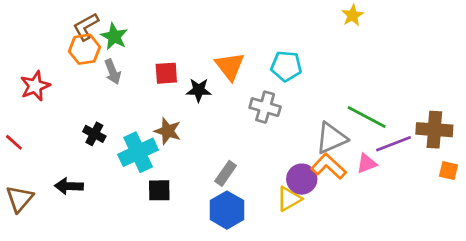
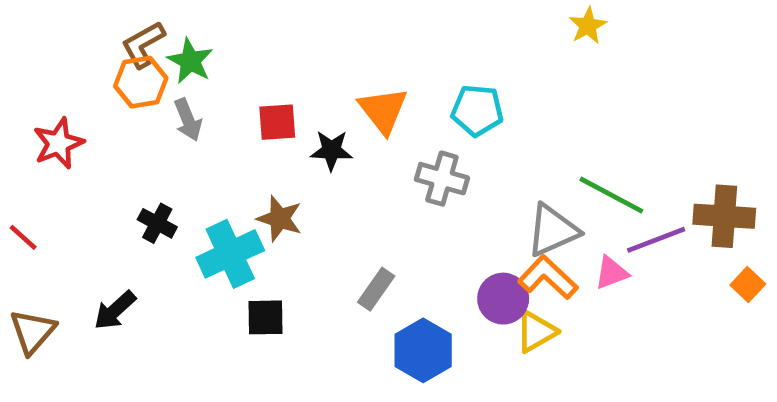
orange square: (448, 171) -> (748, 284), turned 30
black arrow: (69, 186) -> (115, 310), turned -44
yellow triangle: (289, 199) -> (536, 332), moved
blue hexagon: (227, 210) -> (423, 350), moved

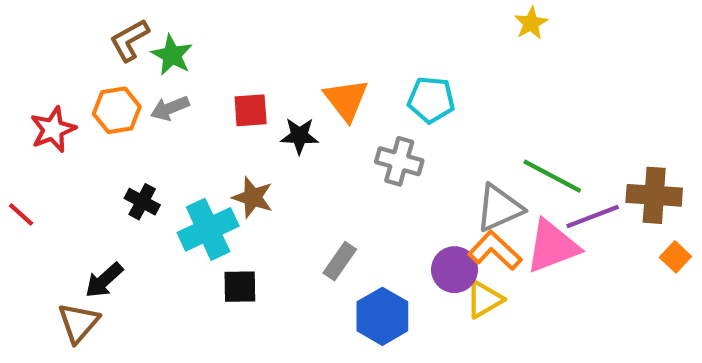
orange hexagon: (141, 82) -> (117, 110), moved
gray arrow: (188, 120) -> (170, 108), turned 90
pink triangle: (611, 273) -> (552, 246), size x1.8
brown triangle: (33, 332) -> (78, 323), moved

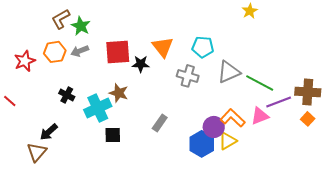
red square: (251, 110) -> (118, 52), size x1.5
gray triangle: (499, 208) -> (229, 72), moved
pink triangle: (552, 246) -> (260, 116), size x0.7
orange square: (675, 257) -> (308, 119), moved
blue hexagon: (382, 316) -> (202, 144), moved

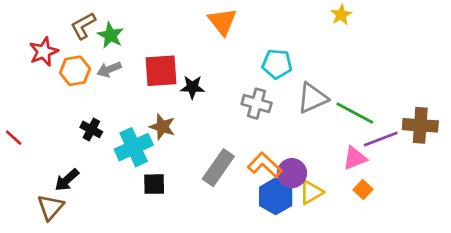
orange triangle: (163, 47) -> (222, 22), moved
red star: (25, 61) -> (44, 52), moved
orange L-shape: (233, 118) -> (265, 165), moved
orange square: (308, 119) -> (363, 189), moved
gray rectangle: (160, 123) -> (218, 168), size x1.5

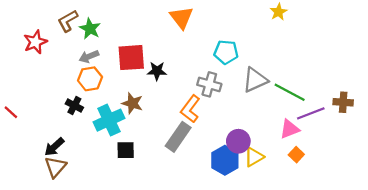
orange hexagon: (75, 71) -> (90, 79), moved
brown cross: (420, 125) -> (343, 102), size x0.7
orange L-shape: (265, 165) -> (190, 109), moved, turned -96
brown triangle: (50, 207) -> (55, 167), moved

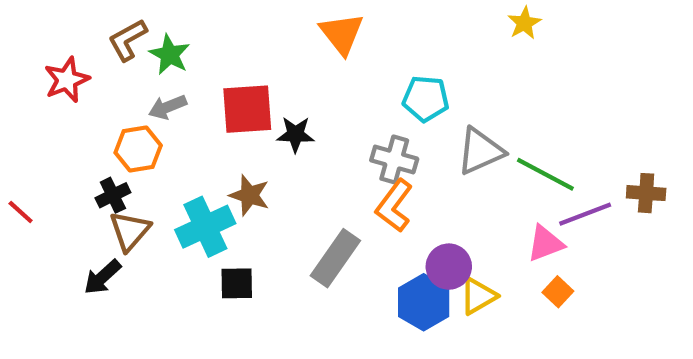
orange hexagon: (90, 79) -> (138, 149), moved
black cross: (74, 106) -> (113, 195), moved, turned 36
orange L-shape: (190, 109) -> (394, 206), moved
brown triangle: (55, 167) -> (130, 231), moved

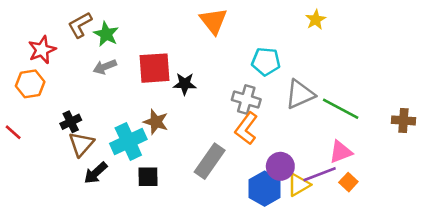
yellow star: (524, 23) -> (316, 20), moved
orange hexagon: (138, 149) -> (30, 84), moved
purple line: (585, 214) -> (320, 174), moved
black arrow: (102, 277) -> (96, 173), moved

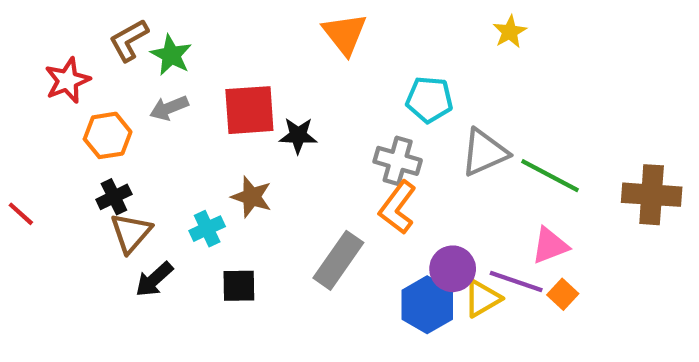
orange hexagon: (30, 84) -> (108, 135), moved
brown cross: (403, 120) -> (652, 195), size x1.5
cyan cross: (128, 141) -> (207, 229), size x0.6
purple line: (320, 174) -> (516, 281), turned 40

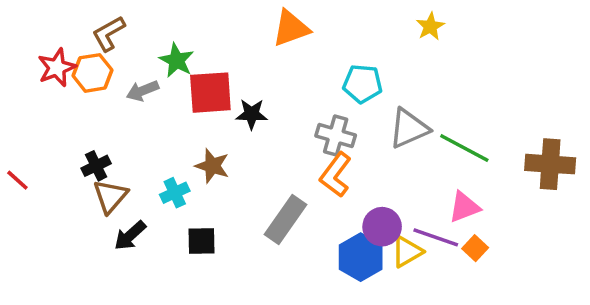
orange triangle: (345, 34) -> (291, 28), turned 48
green star: (171, 55) -> (177, 60), moved
orange hexagon: (108, 135) -> (93, 73), moved

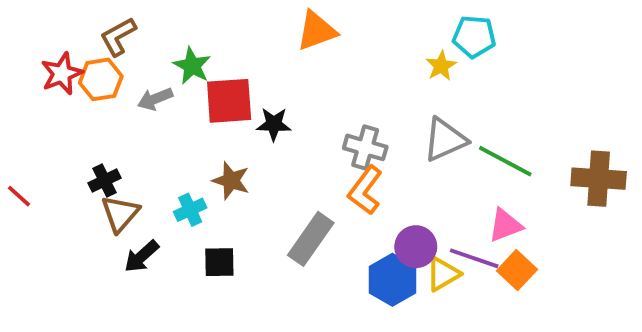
yellow star: (430, 26) -> (441, 66), moved
cyan pentagon: (362, 84) -> (474, 37), moved
orange square: (475, 248) -> (517, 270), size x1.4

